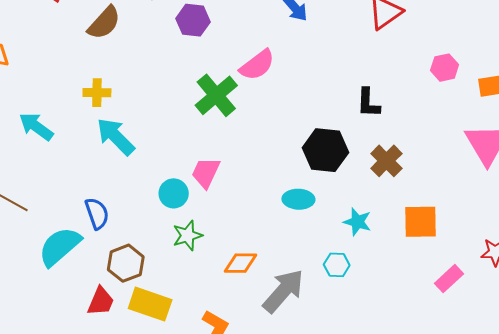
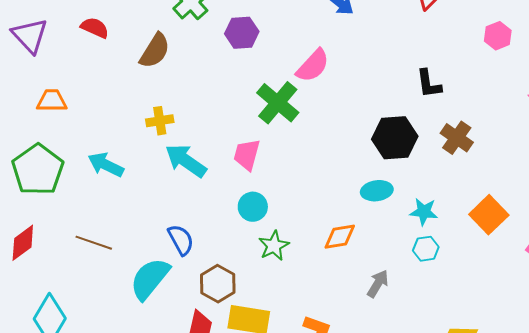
pink trapezoid: (206, 173) -> (247, 155), moved
cyan star: (357, 222) -> (424, 212), moved
orange square: (420, 222) -> (489, 215), moved, turned -33
orange diamond: (241, 263) -> (340, 237), moved
gray arrow: (283, 291) -> (378, 284), size x0.6

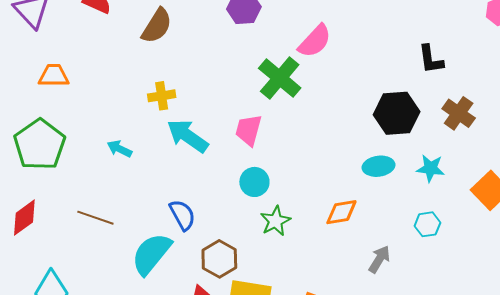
cyan arrow: (106, 165) -> (120, 149), moved, size x0.7
cyan star: (424, 212) -> (431, 168), moved

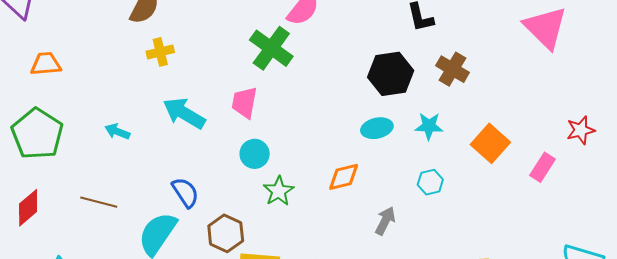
yellow cross: (162, 96) -> (160, 52), moved

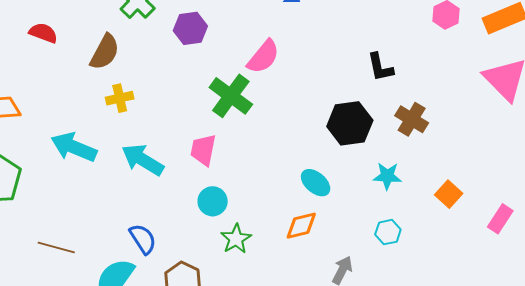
cyan ellipse: (377, 128) -> (316, 183), moved, turned 52
cyan arrow: (117, 132) -> (74, 147), moved, size x1.8
orange square: (490, 143) -> (449, 194), size x0.7

